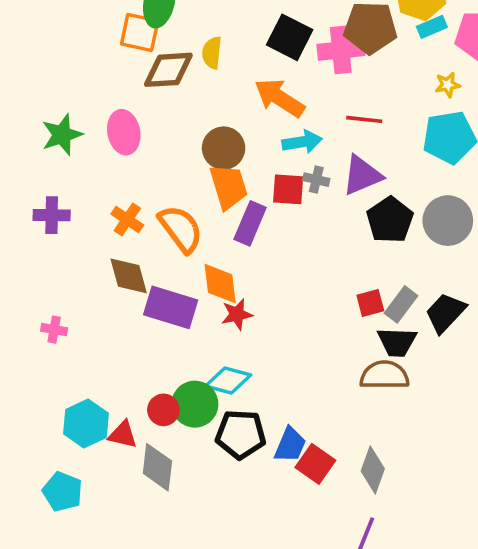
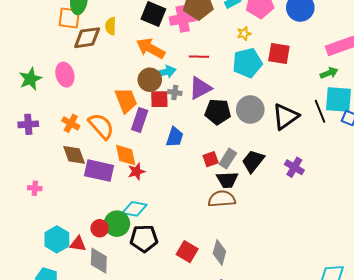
brown circle: (224, 148) -> (150, 80), moved
black pentagon: (390, 220) -> (218, 112), turned -30
blue trapezoid: (290, 445) -> (175, 137), moved

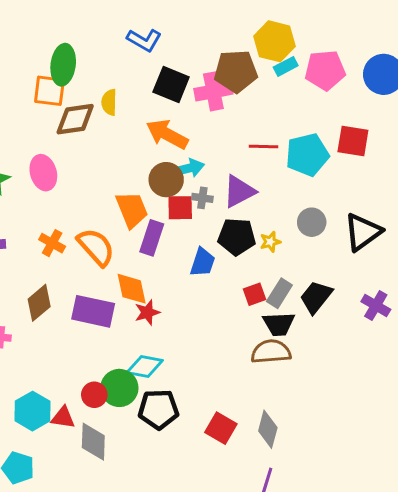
yellow star: (244, 33) -> (270, 242), moved
red line: (199, 57) -> (263, 147), moved
gray circle: (250, 110) -> (312, 222), size x0.7
black pentagon: (218, 112) -> (237, 237), moved
brown diamond: (74, 155) -> (39, 303), moved, turned 70

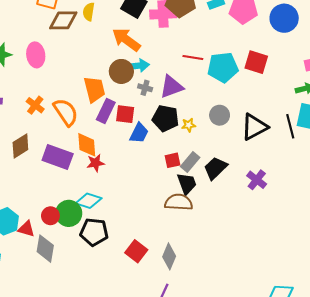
red square: (180, 208) -> (125, 114), moved
black trapezoid: (279, 324) -> (187, 184), turned -115

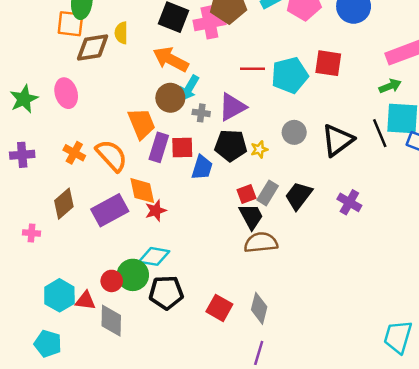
cyan arrow: (138, 66) -> (189, 88), turned 135
purple rectangle: (58, 157) -> (110, 210), turned -40
black trapezoid: (187, 184) -> (251, 216), moved

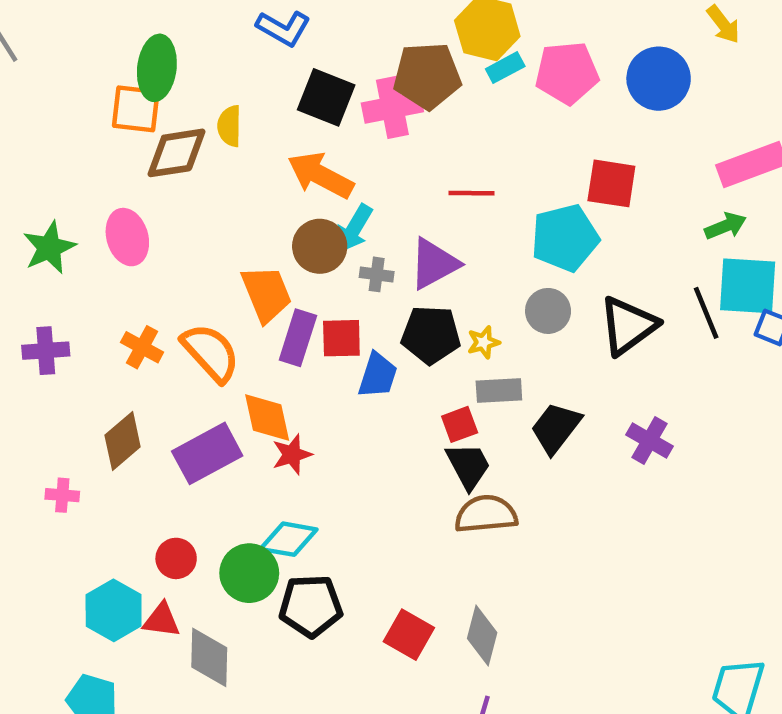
cyan pentagon: (290, 75) -> (565, 238), moved
gray rectangle: (268, 193) -> (499, 391), moved, turned 55
red circle: (112, 281) -> (176, 558), moved

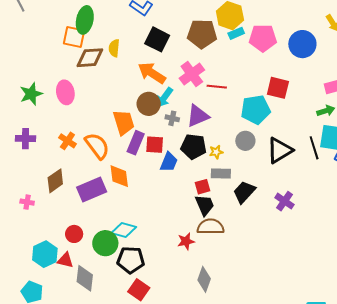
pink cross: (392, 107) -> (192, 74), moved, turned -30
red star: (292, 454) -> (186, 241), moved
red square: (409, 635) -> (139, 290), moved

